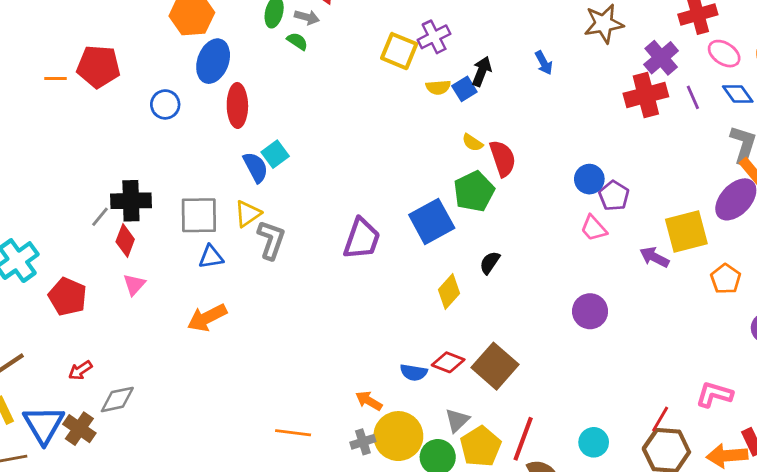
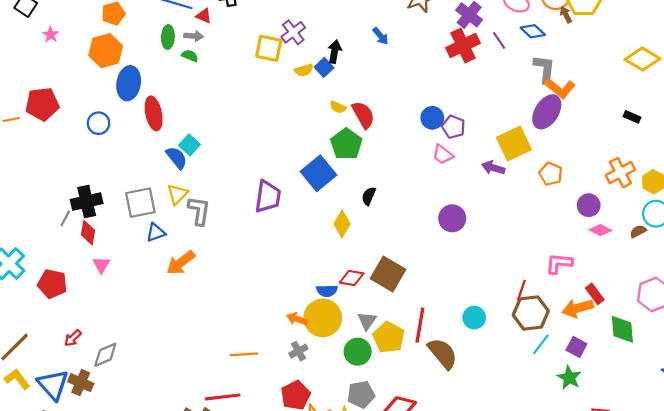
orange arrow: (207, 318) -> (181, 263), moved
yellow circle: (398, 436) -> (323, 318), moved

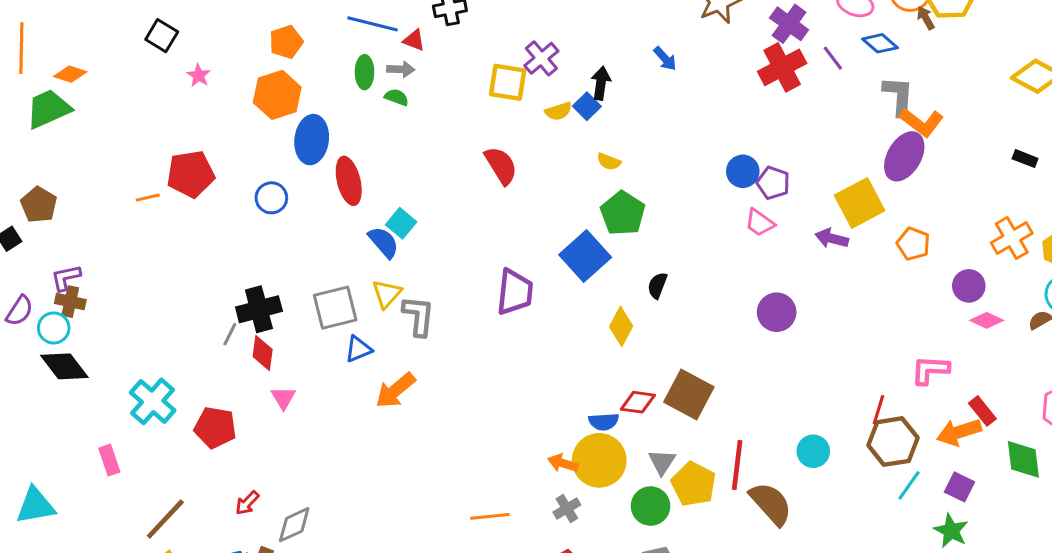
red semicircle: (363, 115) -> (501, 165), moved

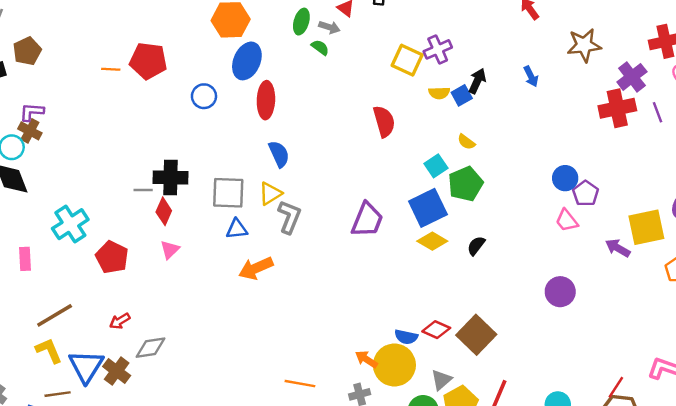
cyan square: (401, 223) -> (436, 166), moved
yellow diamond: (621, 326) -> (432, 241), moved, turned 76
gray line: (230, 334) -> (143, 190), turned 48

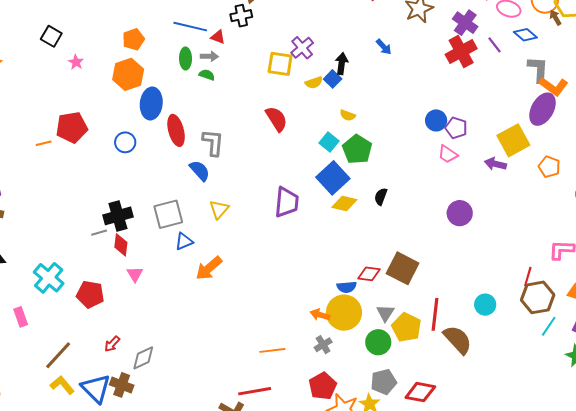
yellow triangle: (270, 193) -> (219, 209), moved
gray L-shape: (289, 217) -> (213, 143), moved

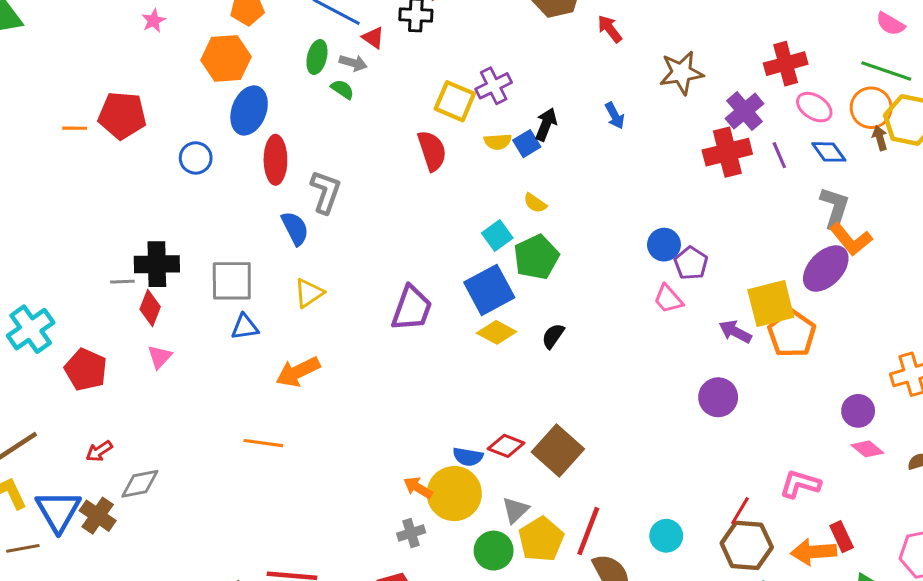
red semicircle: (276, 119) -> (432, 151), moved
orange pentagon: (549, 167) -> (792, 334), moved, size x1.4
purple circle: (460, 213) -> (718, 397), moved
orange arrow: (209, 268) -> (298, 372), moved
orange line: (272, 350) -> (263, 443), moved

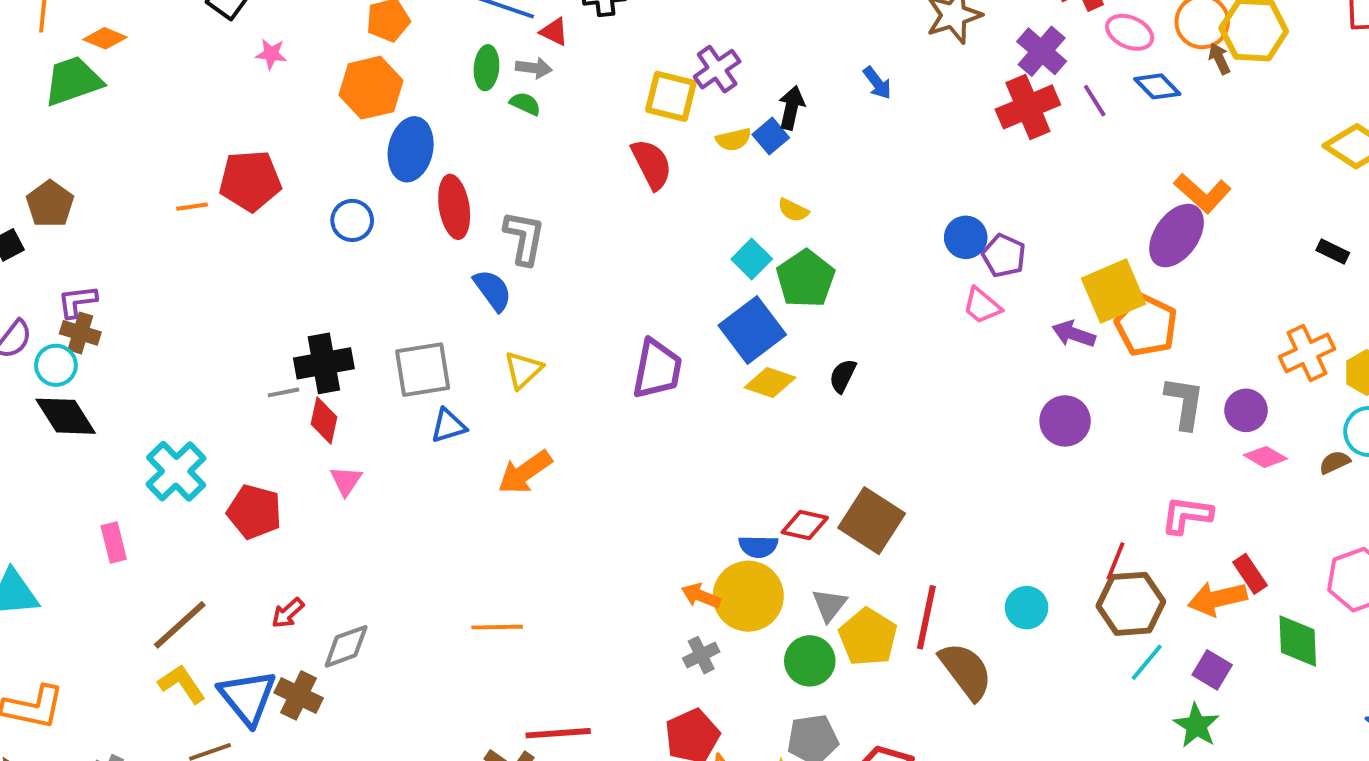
pink star: (154, 21) -> (271, 54), turned -30
gray L-shape: (835, 208) -> (1185, 403), moved
orange line: (263, 443) -> (497, 627), moved

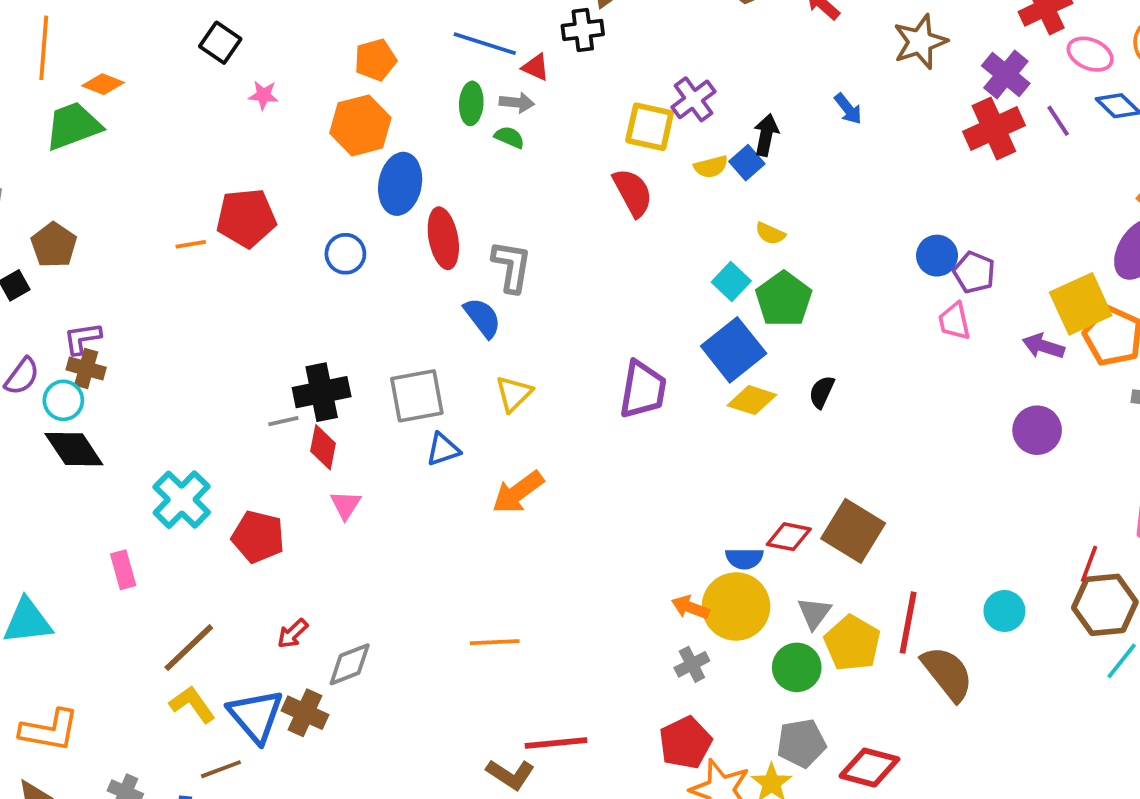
pink trapezoid: (982, 306) -> (954, 321), turned 39

